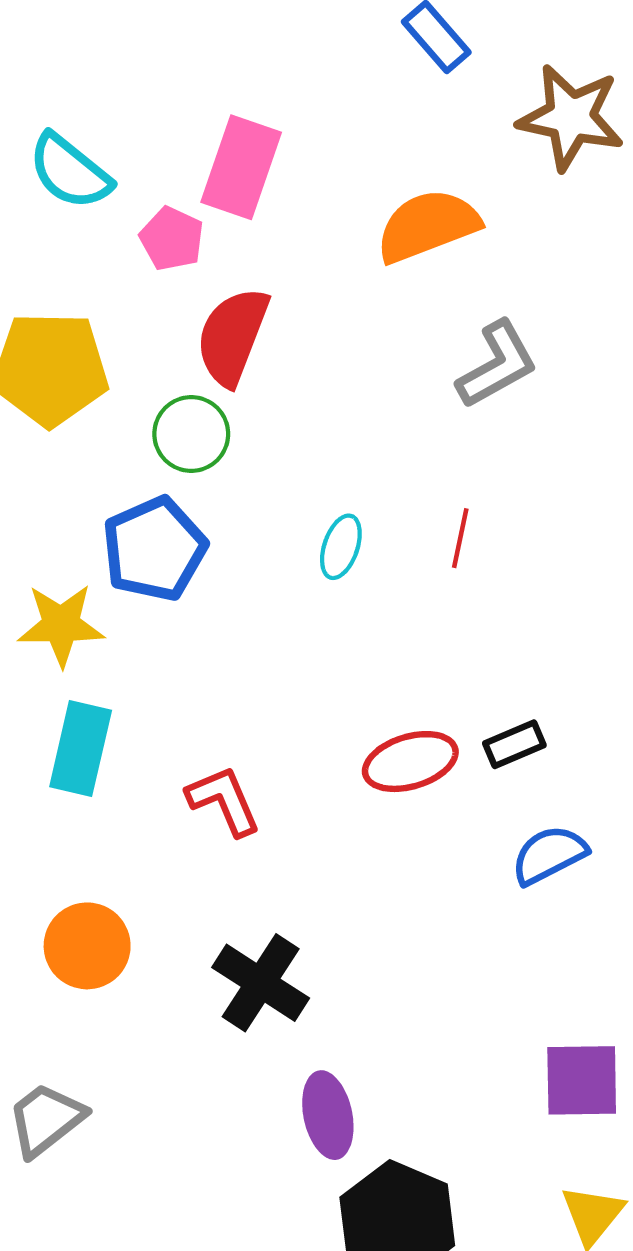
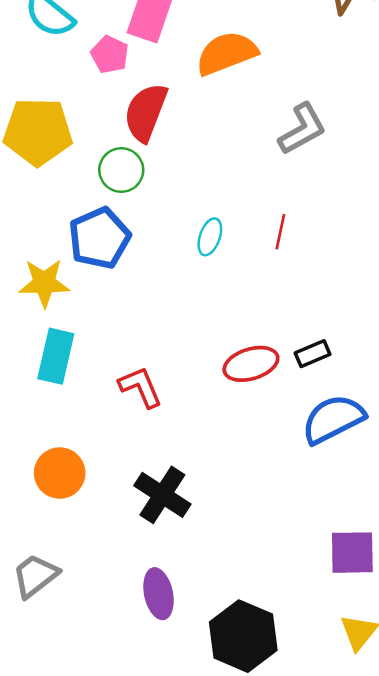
orange semicircle: (428, 226) -> (227, 53), moved
blue semicircle: (549, 855) -> (333, 419), size x1.4
purple ellipse: (328, 1115) -> (159, 594), moved

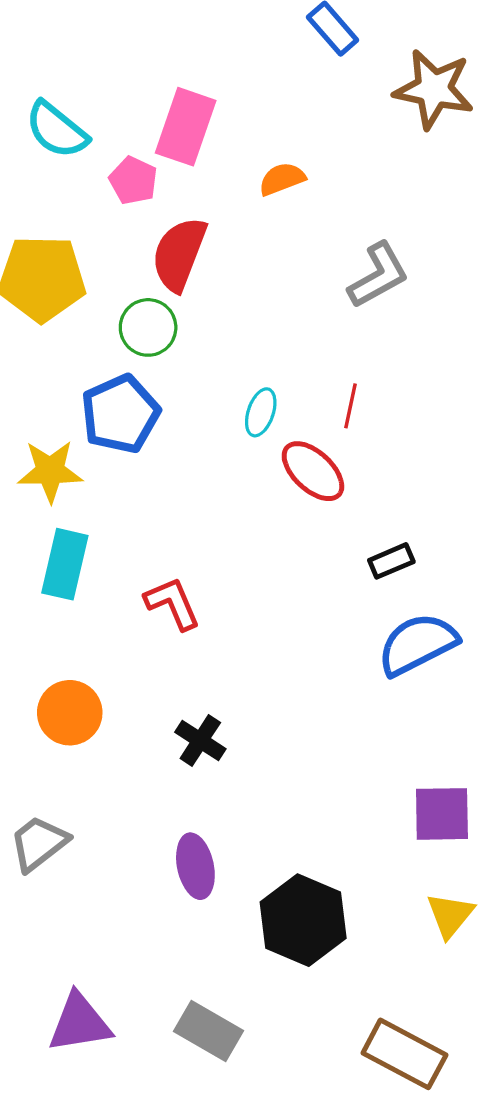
orange semicircle: (227, 53) -> (282, 179), size x0.6
red ellipse: (251, 364) -> (313, 471), moved, turned 60
black cross: (162, 495) -> (200, 740), size x0.7

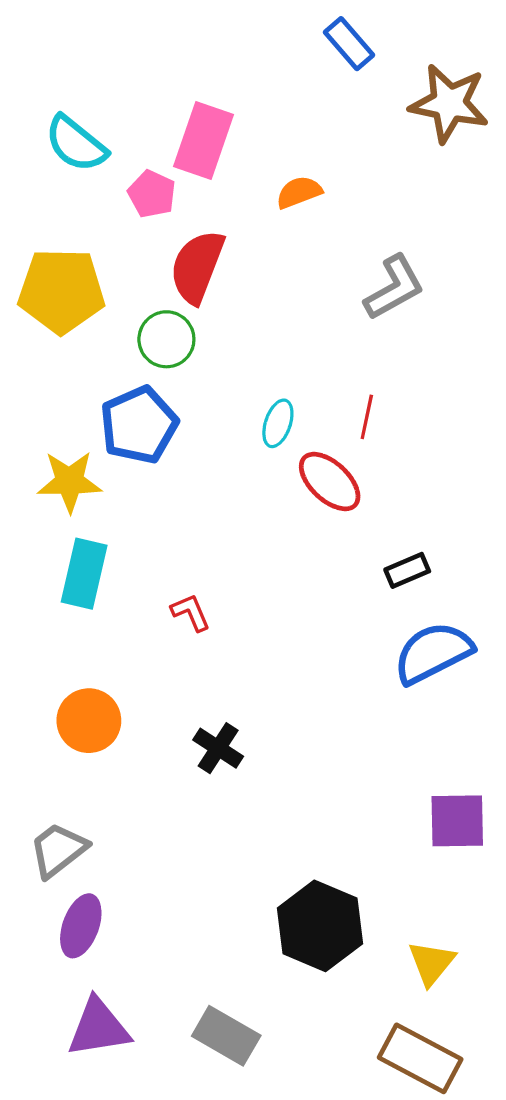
red L-shape: (173, 603) -> (191, 612), size x0.7
purple ellipse: (195, 866) -> (81, 926), moved, turned 32
yellow triangle: (450, 915) -> (431, 963), moved

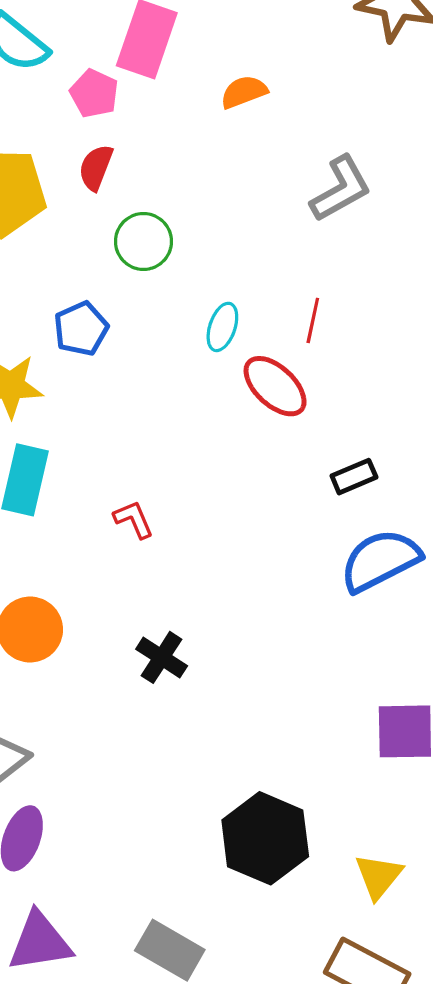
red semicircle: (197, 267) -> (96, 167), moved, size x0.6
green circle: (166, 339) -> (143, 241), moved
blue pentagon: (139, 425) -> (81, 329), size x0.7

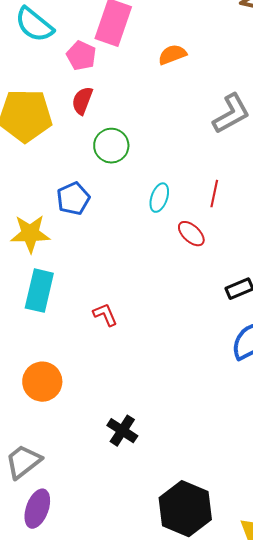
red ellipse: (275, 386) -> (191, 234), size x0.7
black cross: (162, 657) -> (122, 431), moved

